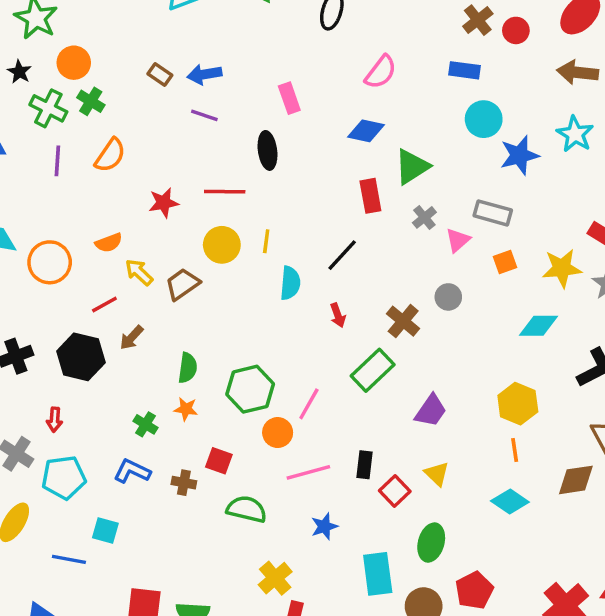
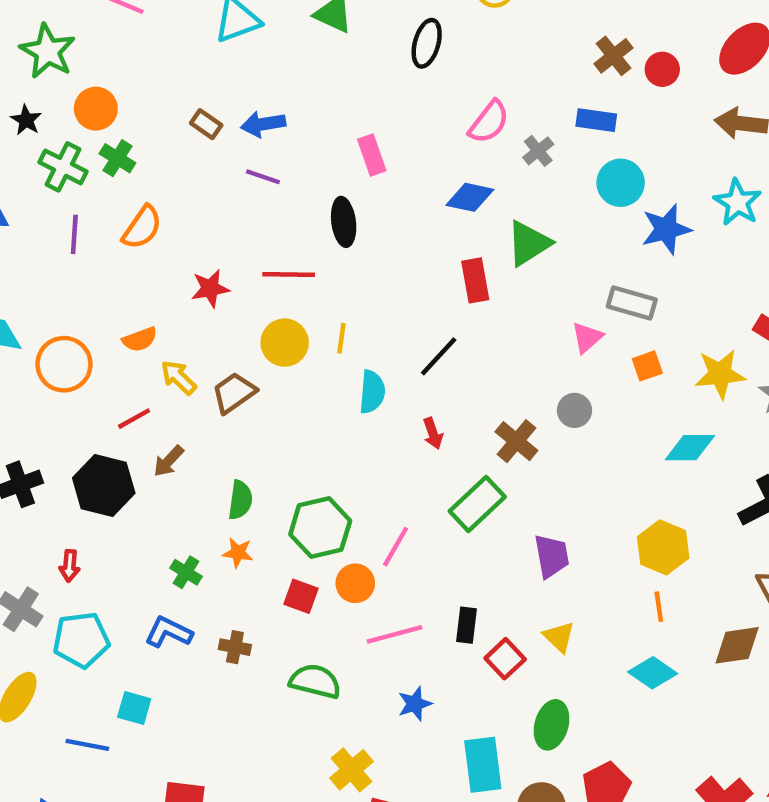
gray cross: (424, 217) -> (538, 151), moved
purple trapezoid: (431, 411) -> (552, 556), turned -45
red square: (219, 461) -> (301, 596), moved

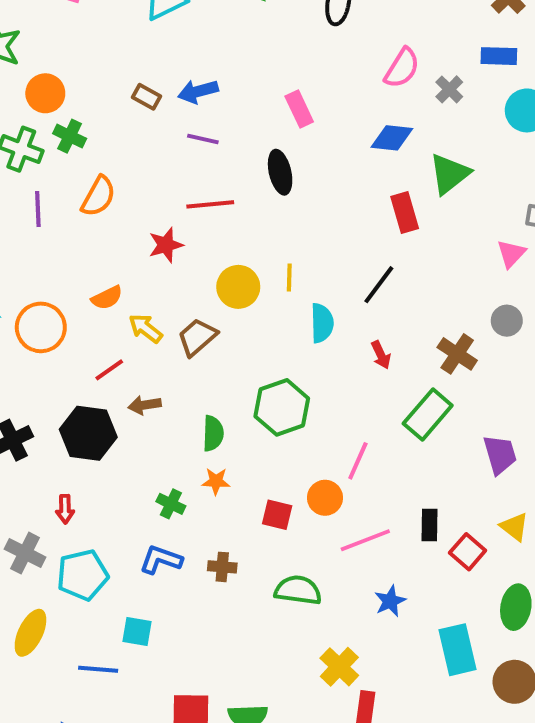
red line: (289, 274) -> (210, 204), moved
brown arrow: (169, 461) -> (145, 405), turned 44
green hexagon: (320, 528) -> (282, 407), moved

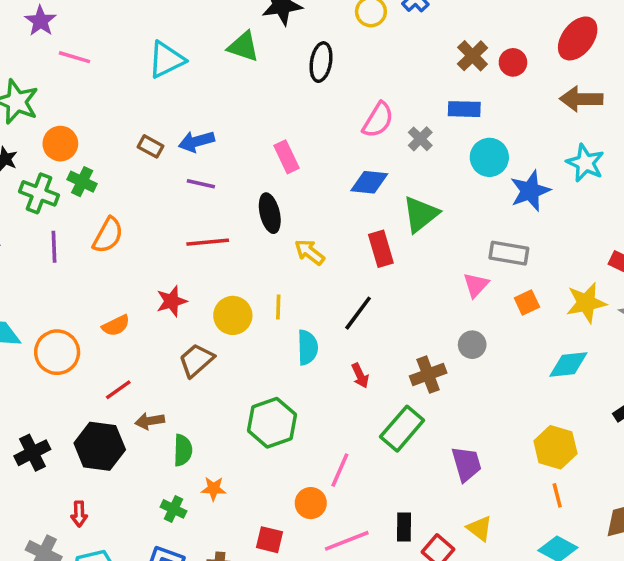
red star: (166, 245) -> (172, 301), moved
yellow arrow: (146, 328) -> (310, 252), moved
brown cross: (457, 354) -> (428, 375), turned 36
green semicircle: (213, 433) -> (183, 450), moved
red square: (277, 515) -> (270, 540), moved

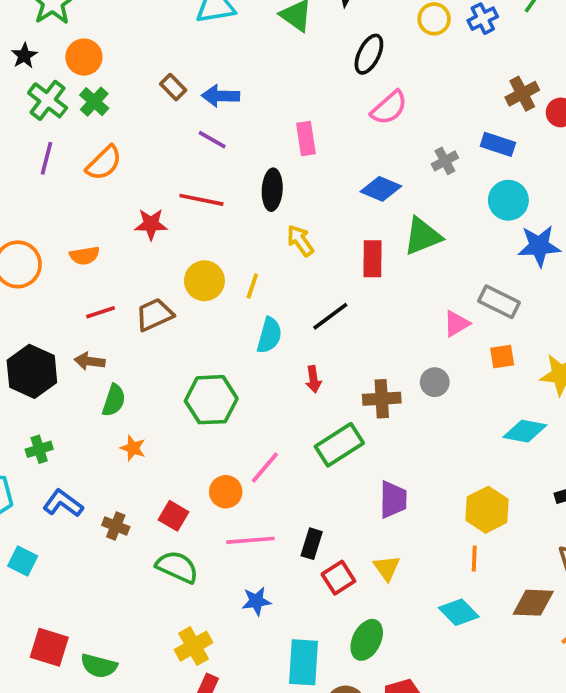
pink semicircle: (378, 120) -> (389, 108), moved
red star: (172, 301) -> (151, 224), moved
red line: (118, 390) -> (101, 312), moved
green cross: (174, 509) -> (39, 449), moved, turned 30

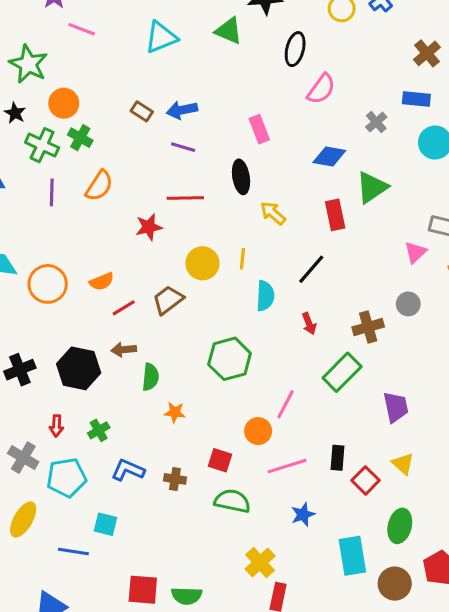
orange semicircle: (85, 256) -> (102, 282), moved

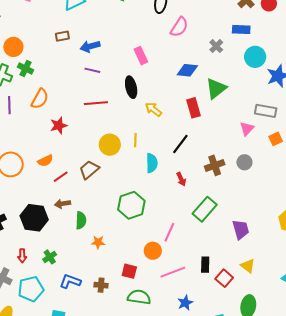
brown rectangle: (142, 111) -> (62, 36), moved, turned -40
red star: (149, 227) -> (59, 125), moved
brown cross: (368, 327) -> (215, 165), moved

